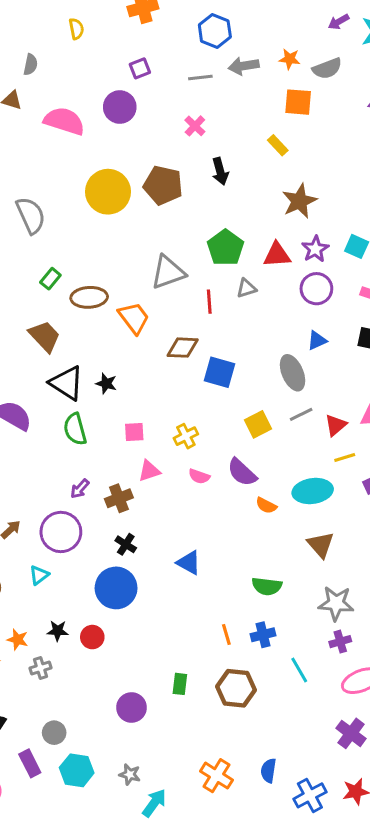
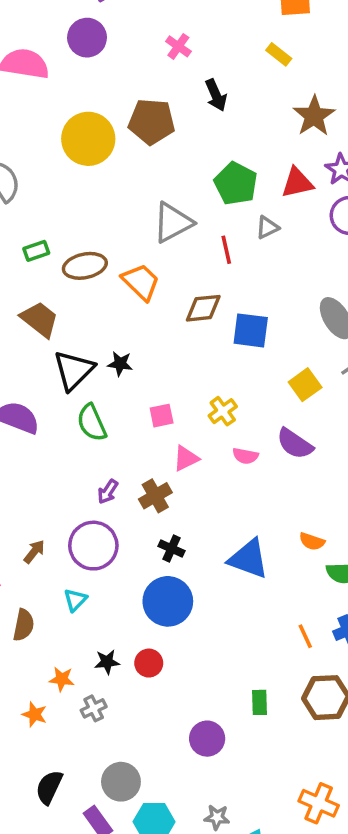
green rectangle: (50, 279) -> (36, 251), turned 40
black triangle: (67, 383) -> (74, 370), turned 51
orange semicircle: (266, 505) -> (312, 541), moved
blue triangle: (189, 563) -> (249, 559), size x1.4
gray circle: (54, 733) -> (121, 782), size x1.4

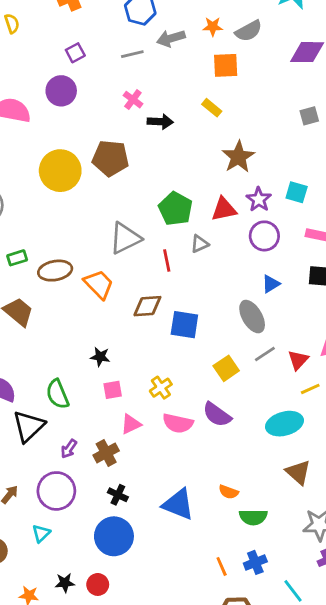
black arrow: (216, 95) -> (160, 122), moved, turned -65
black star: (120, 364) -> (100, 357), moved
black triangle: (74, 370) -> (29, 426), moved
pink semicircle: (245, 456) -> (178, 423), size x1.5

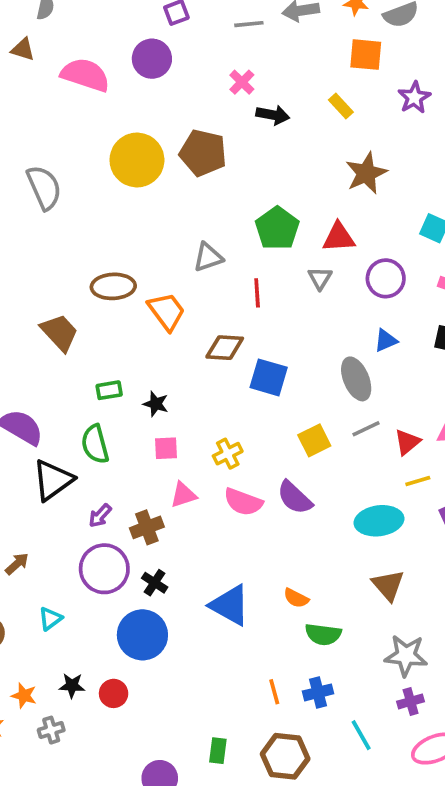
purple star: (259, 199) -> (414, 98), moved
gray triangle: (125, 238) -> (208, 257), size x0.7
gray triangle: (200, 244) -> (320, 278), moved, turned -42
green rectangle: (17, 258) -> (109, 390), moved
purple circle: (56, 491) -> (104, 569), moved

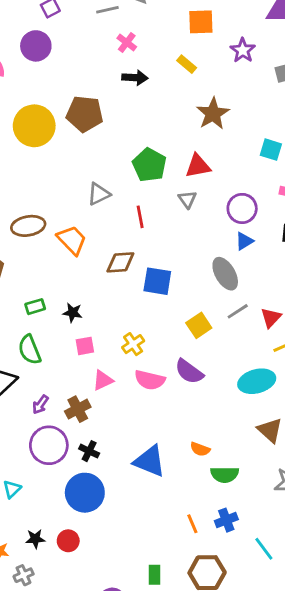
pink cross: (242, 82) -> (127, 43), moved
purple circle: (386, 278) -> (242, 208), moved

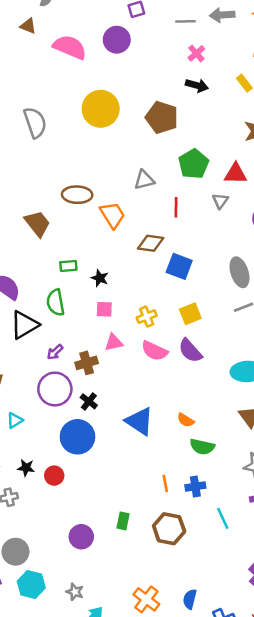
brown pentagon: (85, 114) -> (162, 117), moved
yellow square: (199, 325) -> (190, 314), moved

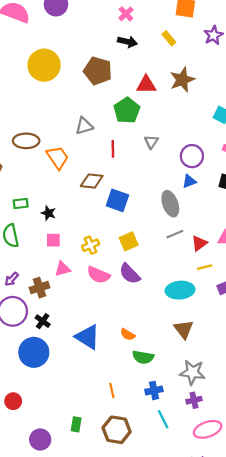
red triangle: (236, 174) -> (146, 85), moved
red circle: (54, 476) -> (13, 401), moved
blue cross: (195, 486) -> (154, 390), moved

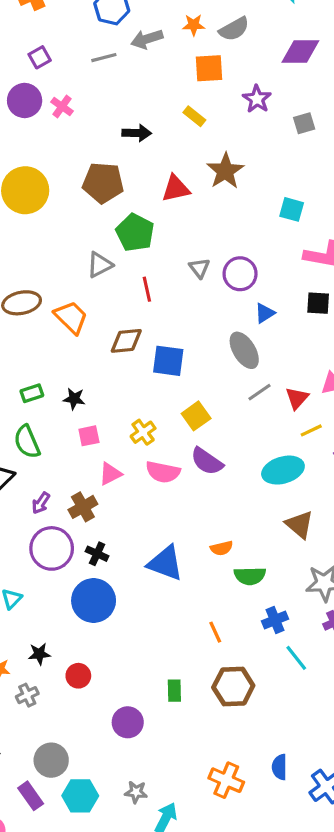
pink cross: (126, 14) -> (62, 107), moved
green pentagon: (127, 110) -> (135, 233), moved
purple circle: (192, 156) -> (240, 274), moved
orange semicircle: (128, 334) -> (222, 548), turned -32

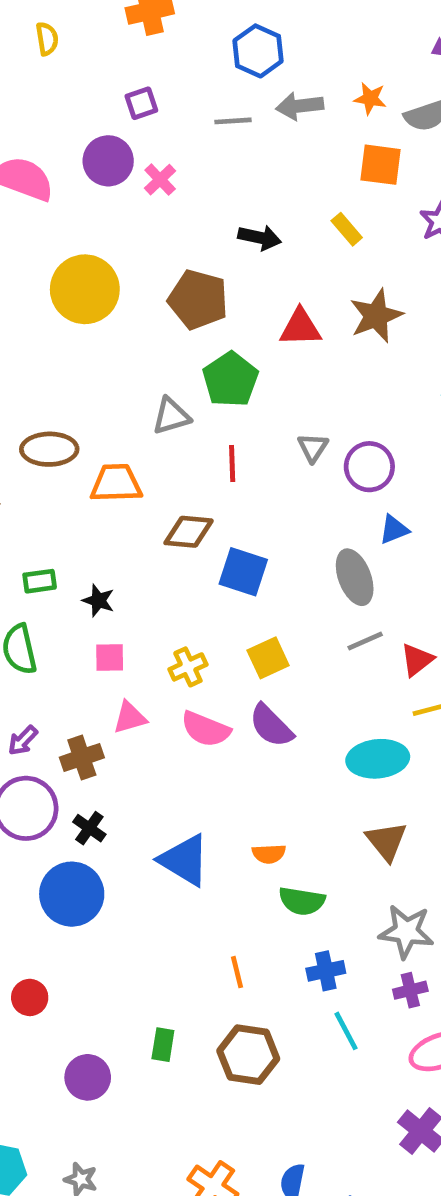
orange trapezoid: (71, 317) -> (116, 483), turned -57

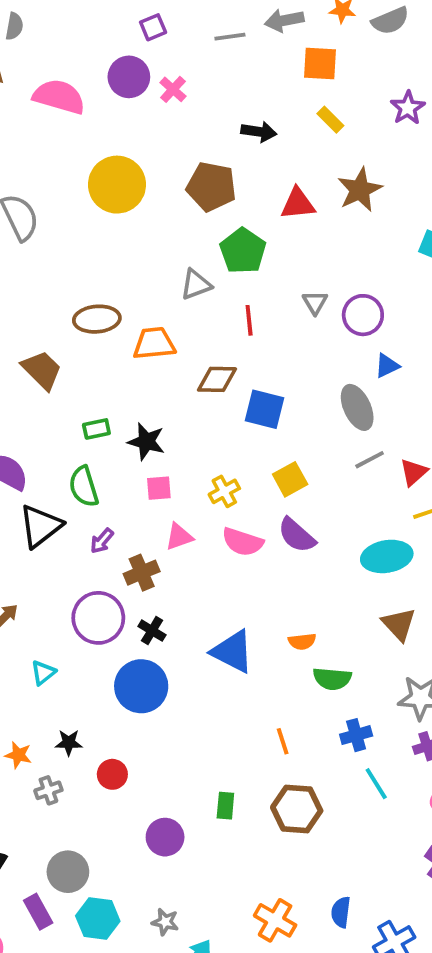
orange square: (381, 165) -> (320, 64), moved
black star: (98, 601) -> (146, 442), size x1.4
purple arrow: (23, 740) -> (102, 541), moved

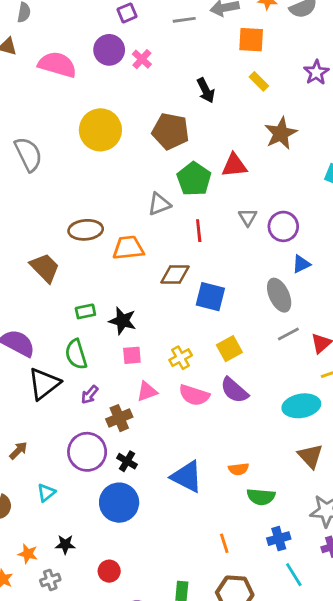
black arrow: (259, 132) -> (206, 90), turned 55
red triangle: (298, 204) -> (234, 165), moved
red circle: (112, 774) -> (109, 571), moved

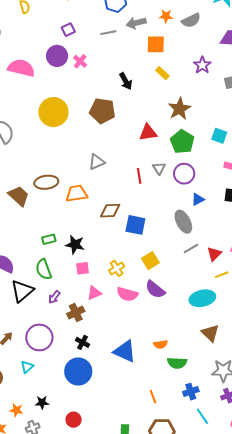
green pentagon: (194, 179) -> (182, 142), moved
red line: (199, 231) -> (139, 176), moved
brown trapezoid: (45, 268) -> (19, 196), moved
purple circle: (87, 452) -> (39, 337), moved

